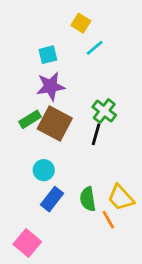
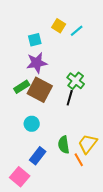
yellow square: (81, 23) -> (59, 26), moved
cyan line: (95, 48) -> (77, 31), moved
yellow trapezoid: (121, 198) -> (88, 144), turned 80
blue rectangle: (52, 199) -> (38, 156), moved

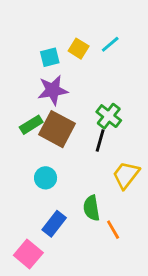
yellow square: (59, 26) -> (79, 49), moved
yellow trapezoid: (88, 144) -> (126, 175), moved

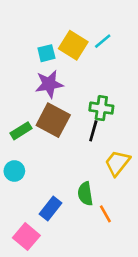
yellow square: (79, 49) -> (73, 45), size x1.5
green cross: (109, 116) -> (101, 108), turned -30
green rectangle: (31, 125) -> (21, 131), moved
cyan circle: (46, 178) -> (14, 171), moved

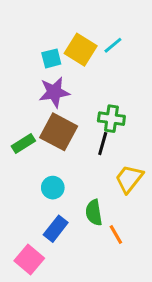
cyan circle: (14, 171) -> (53, 188), moved

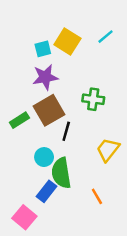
cyan line: (113, 45) -> (105, 37), moved
brown square: (59, 132) -> (49, 110), turned 32
black line: (103, 144) -> (66, 131), moved
green semicircle: (94, 213) -> (61, 173), moved, size x1.4

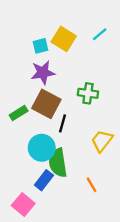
brown square: (49, 110) -> (46, 104), turned -32
cyan circle: (44, 157) -> (42, 148), size x1.5

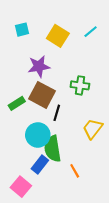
cyan square: (41, 46) -> (22, 30), moved
orange line: (91, 185) -> (75, 171), moved

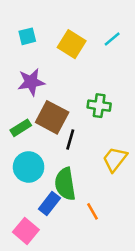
purple star: (39, 66) -> (31, 82), moved
cyan circle: (38, 135) -> (29, 167), moved

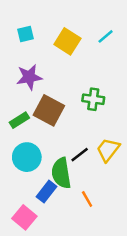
black line: (70, 140) -> (80, 155), moved, turned 36

